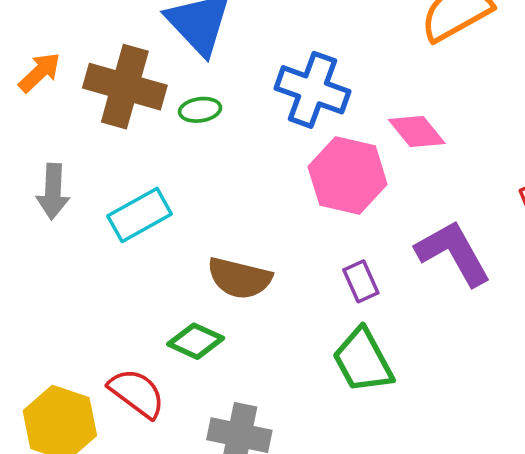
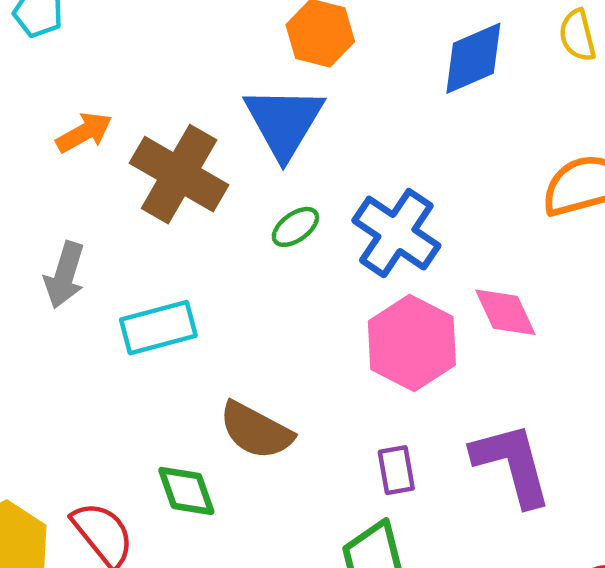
green ellipse: (200, 110) -> (295, 227), moved, turned -42
green diamond: (196, 341) -> (186, 491), turned 32

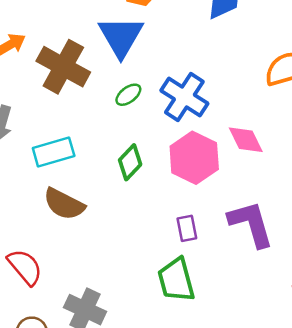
brown semicircle: (256, 431) -> (64, 204), moved
green diamond: (186, 491) -> (130, 162), moved, turned 64

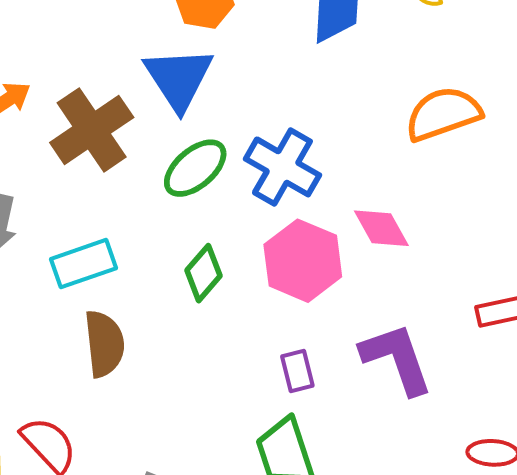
brown cross: (63, 67) -> (92, 130), turned 30
green ellipse: (128, 95) -> (195, 168), size x1.6
brown semicircle: (64, 204) -> (104, 344), turned -120

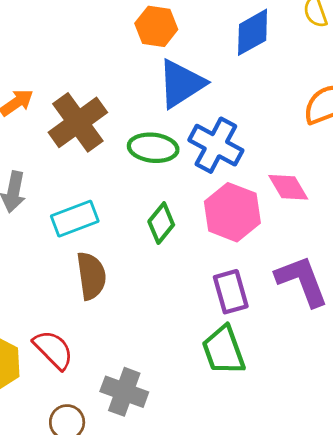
blue triangle: (179, 78) -> (181, 84), moved, turned 32
green ellipse: (195, 168) -> (153, 148), turned 48
purple rectangle: (297, 371) -> (231, 292), size x1.4

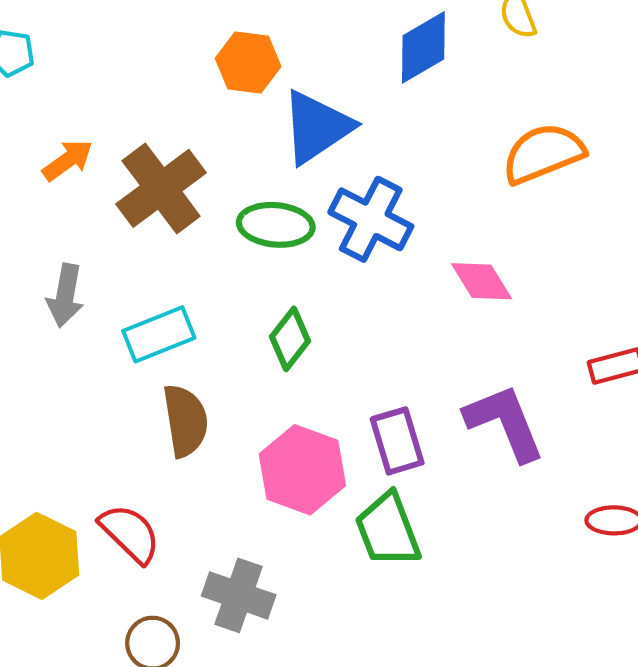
orange hexagon: (156, 26) -> (248, 62), moved
pink hexagon: (232, 212) -> (302, 470), moved

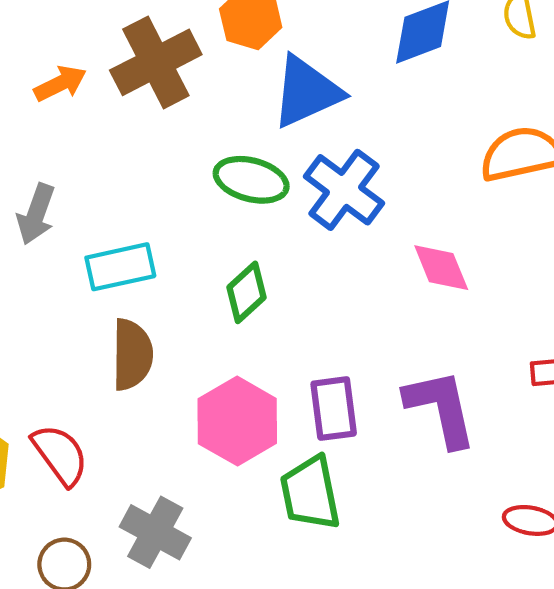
brown cross: (161, 188) -> (156, 62), moved

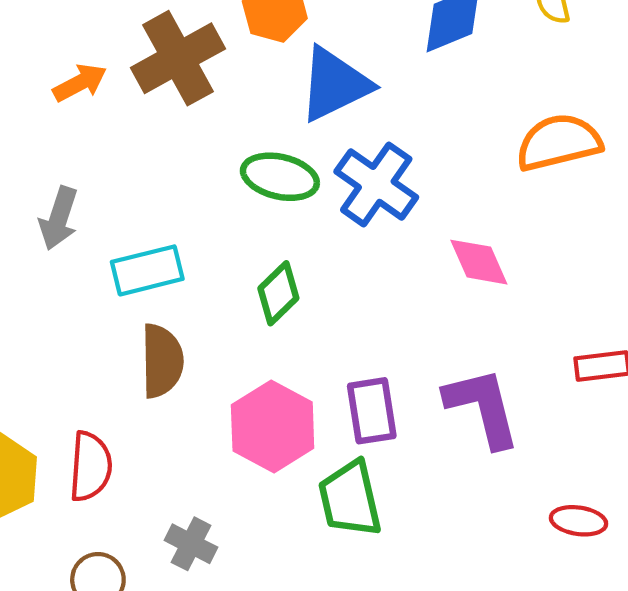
red semicircle: (60, 455) -> (90, 466), turned 42
gray cross: (155, 532) -> (191, 544), size x0.7

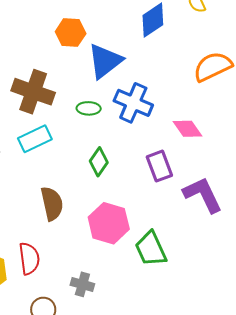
brown cross: (178, 58) -> (33, 92), moved, turned -30
green ellipse: (280, 177) -> (89, 108), size x0.7
cyan rectangle: (147, 270) -> (35, 139), moved
purple rectangle: (372, 411) -> (159, 166), moved

